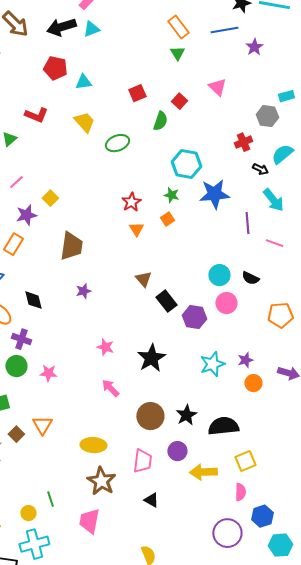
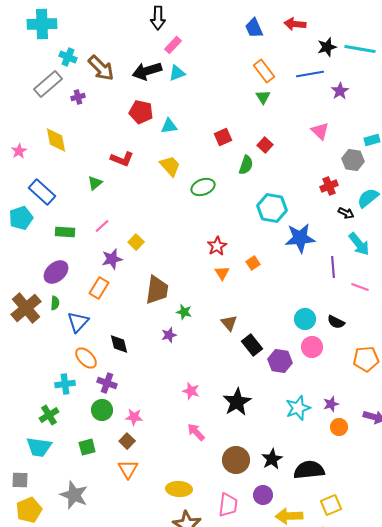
pink triangle: (217, 87) -> (320, 131), moved
green star: (171, 195) -> (184, 312), moved
brown square: (16, 434) -> (127, 441), moved

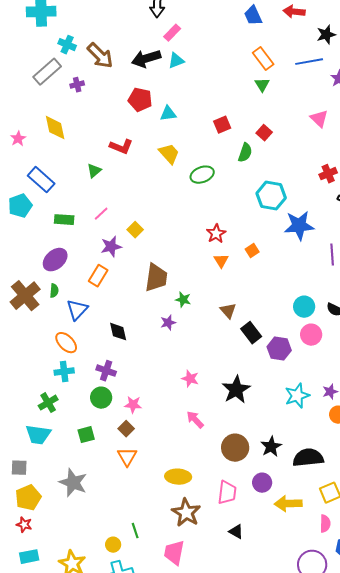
orange ellipse: (86, 358) -> (66, 343), moved

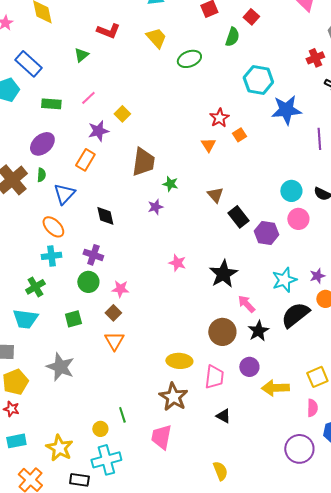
red star: (216, 234) -> (219, 118), moved
pink arrow: (195, 420) -> (246, 304), moved
black semicircle: (308, 458) -> (295, 315), moved, turned -32
yellow ellipse: (178, 477) -> (179, 361), moved

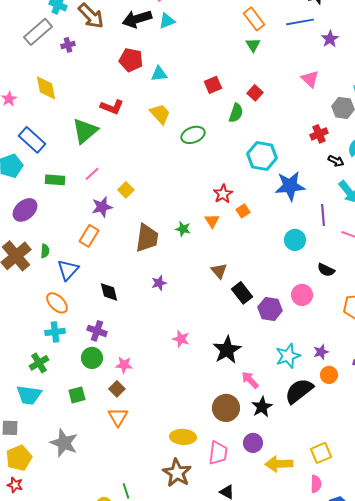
green triangle: (81, 55) -> (85, 131), size x1.8
purple ellipse: (42, 144) -> (25, 210), moved
green star: (170, 184) -> (183, 229), moved
cyan circle: (291, 191) -> (295, 240), moved

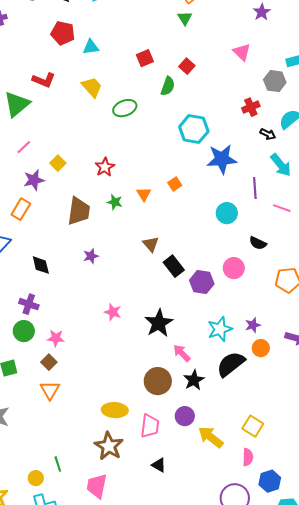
red star: (223, 194) -> (105, 167), moved
yellow square: (321, 453) -> (253, 426), turned -35
yellow arrow: (279, 464) -> (211, 437), turned 40

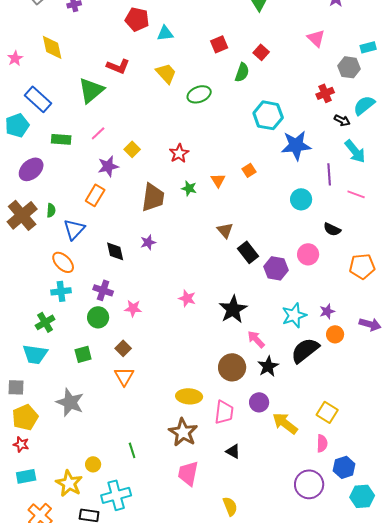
purple star: (91, 256) -> (148, 242), moved
pink star: (56, 338) -> (133, 308), moved
yellow circle: (36, 478) -> (93, 464), moved
pink trapezoid: (97, 486) -> (188, 473), moved

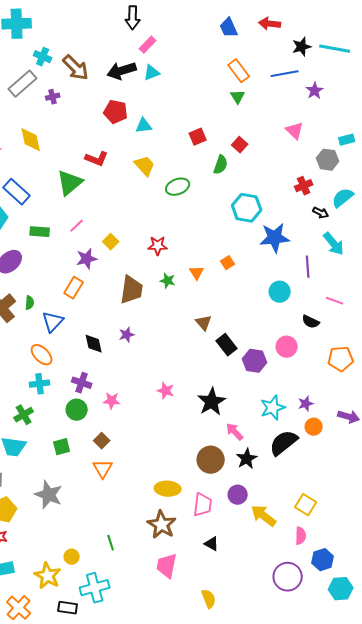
red star: (179, 153) -> (158, 246), turned 30
pink line: (356, 194) -> (335, 301), moved

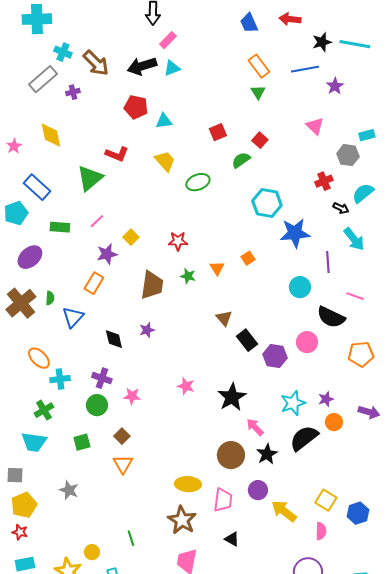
green semicircle: (221, 165) -> (241, 160), turned -144
black semicircle: (311, 322) -> (331, 317), size x1.6
orange ellipse: (42, 355) -> (39, 358), moved
gray star: (49, 495) -> (69, 490), size x0.7
blue hexagon: (323, 560) -> (358, 513), moved

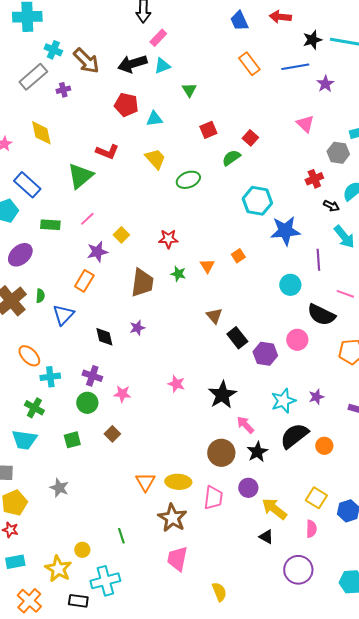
green triangle: (258, 92) -> (189, 90), moved
green cross: (44, 410) -> (34, 408), turned -30
orange circle: (334, 422) -> (324, 446), moved
orange triangle: (123, 464) -> (145, 482), moved
black triangle: (232, 539) -> (266, 537), moved

